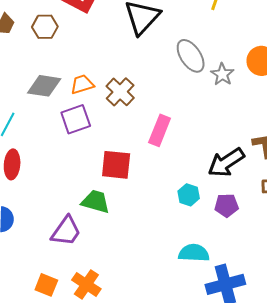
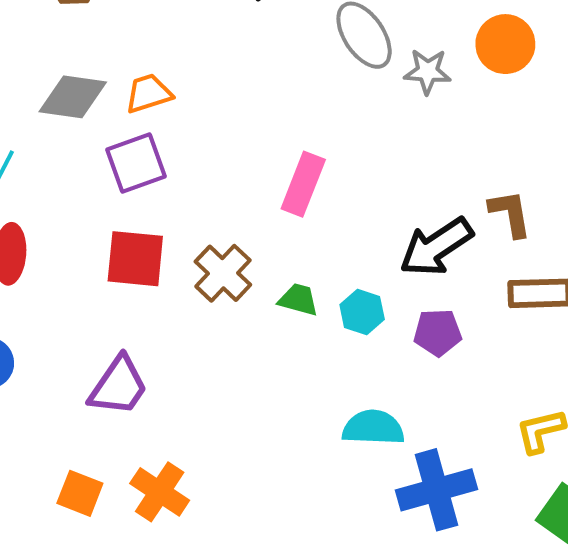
gray star: (222, 74) -> (428, 71), turned -30
brown cross: (120, 92) -> (223, 273), moved
red square: (116, 165) -> (135, 259), moved
green trapezoid: (96, 202) -> (298, 300), moved, size x0.7

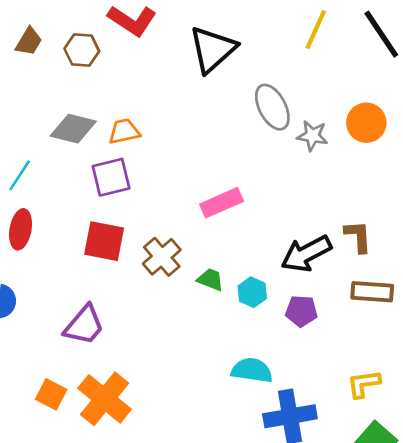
pink rectangle: (303, 184) -> (222, 203), turned 39
orange cross: (160, 492) -> (105, 399), size x1.4

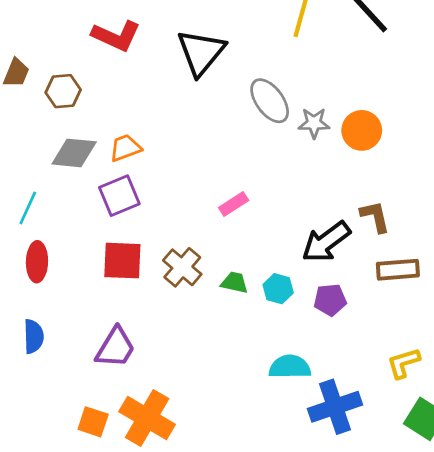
brown hexagon: (82, 50) -> (63, 91), moved
orange circle: (366, 123) -> (362, 130), moved
pink rectangle: (222, 203) -> (234, 204), size x0.7

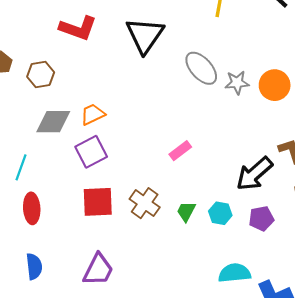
green trapezoid: (234, 283) -> (186, 211), turned -70

